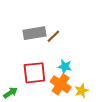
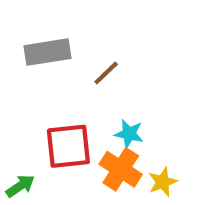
gray rectangle: (34, 33) -> (47, 52), moved

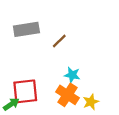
red square: (68, 146) -> (25, 91), moved

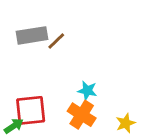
brown line: (59, 41) -> (56, 41), moved
yellow star: (91, 102) -> (126, 123), moved

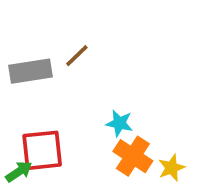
gray rectangle: (32, 35) -> (31, 71), moved
orange cross: (82, 115) -> (133, 156), moved

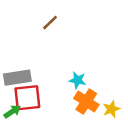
brown line: (77, 56) -> (50, 23), moved
gray rectangle: (31, 71) -> (17, 78), moved

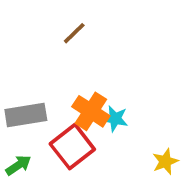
red square: (27, 98) -> (72, 147), moved, turned -32
orange cross: (86, 101) -> (91, 111), moved

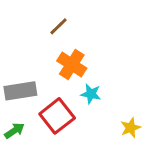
orange cross: (91, 111) -> (72, 65), moved

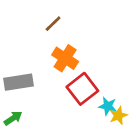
cyan star: (91, 94) -> (108, 106), moved
red square: (57, 116) -> (82, 89), moved

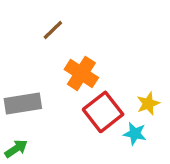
brown line: (53, 24) -> (53, 30), moved
yellow star: (118, 115) -> (148, 104), moved

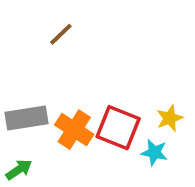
orange cross: (81, 73) -> (74, 130), moved
red square: (103, 112) -> (118, 128), turned -30

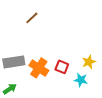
red square: (118, 128) -> (62, 67), size x0.6

